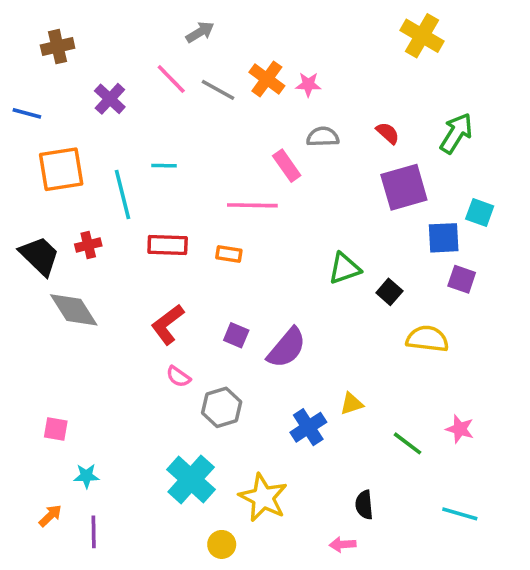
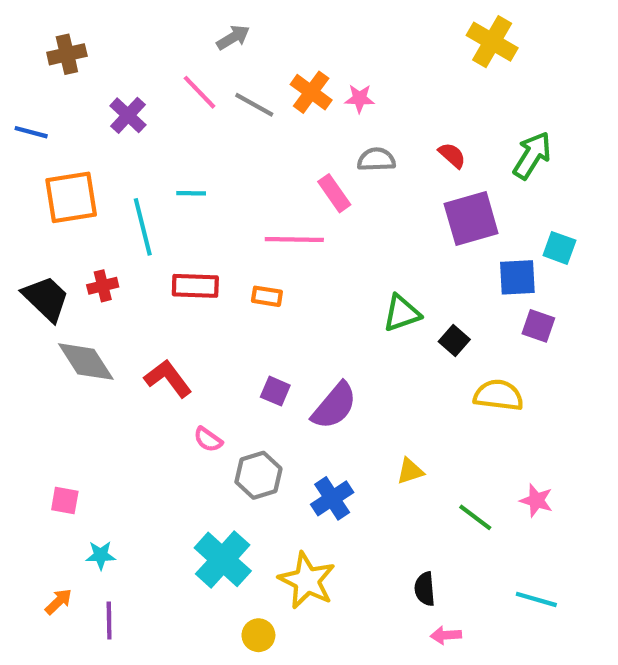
red L-shape: (168, 324) -> (168, 378), moved, turned 90
blue cross: (308, 427) -> (332, 498), moved
pink arrow: (343, 544) -> (446, 635), moved

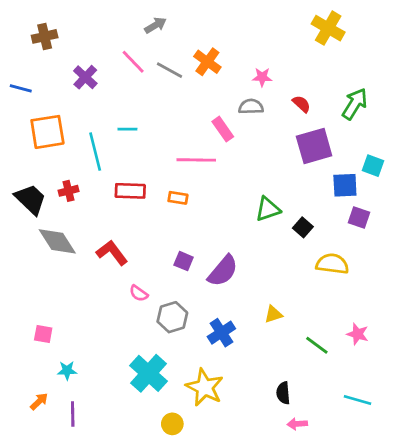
pink star: (360, 98) -> (262, 77), moved

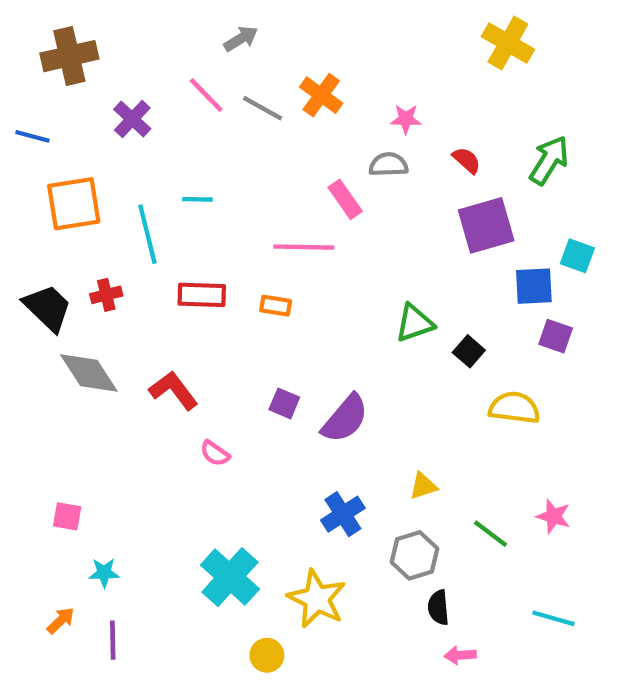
brown cross: (45, 36) -> (69, 56), size x1.4
gray hexagon: (172, 317) -> (415, 555), moved

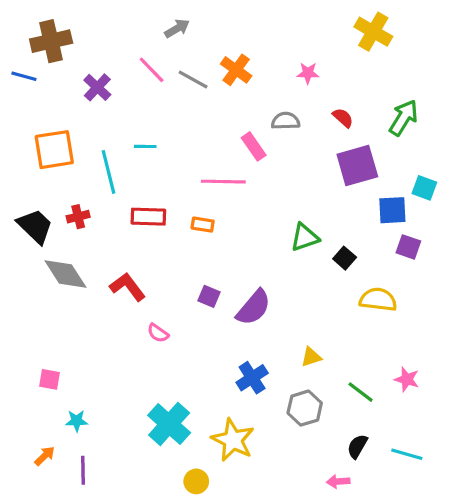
pink star: (406, 119) -> (308, 73), moved
blue line: (32, 136) -> (24, 76), moved
black semicircle: (438, 607) -> (357, 446), moved, turned 35

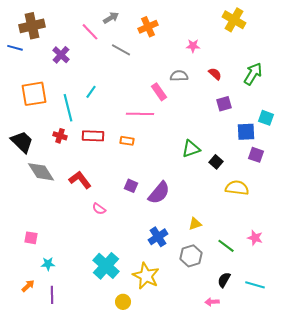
pink line: (152, 70) -> (90, 32), moved
orange cross: (236, 70) -> (148, 27), moved, turned 30
cyan line: (145, 146) -> (91, 92), turned -56
purple square: (357, 166) -> (224, 104), size x0.6
red cross: (78, 217) -> (60, 136), moved, turned 32

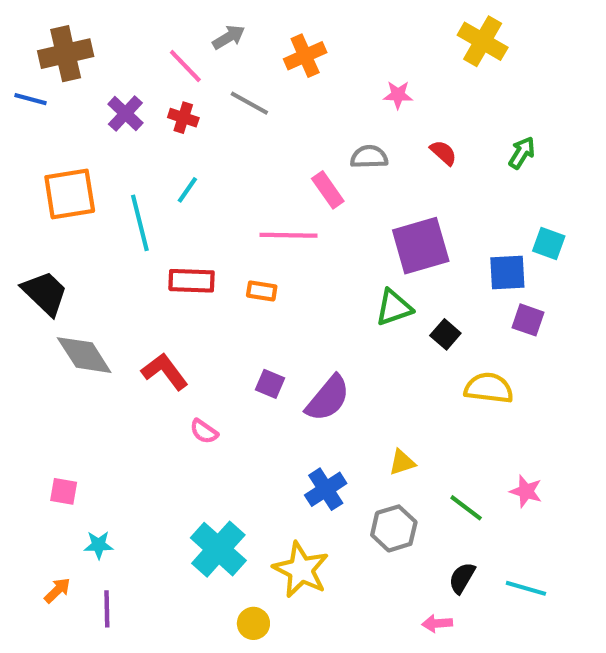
green arrow: (253, 74) -> (522, 153), size x0.7
purple square: (224, 104) -> (421, 246), moved, size x1.8
red cross: (60, 136) -> (183, 118), moved

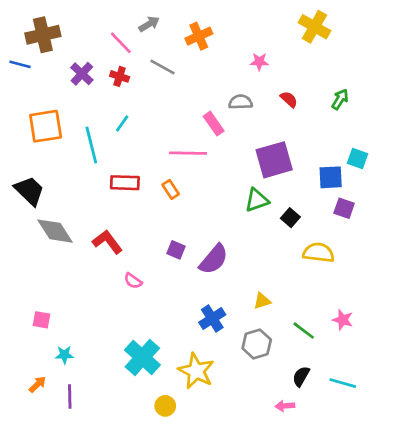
orange rectangle: (262, 291) -> (171, 189), turned 48

